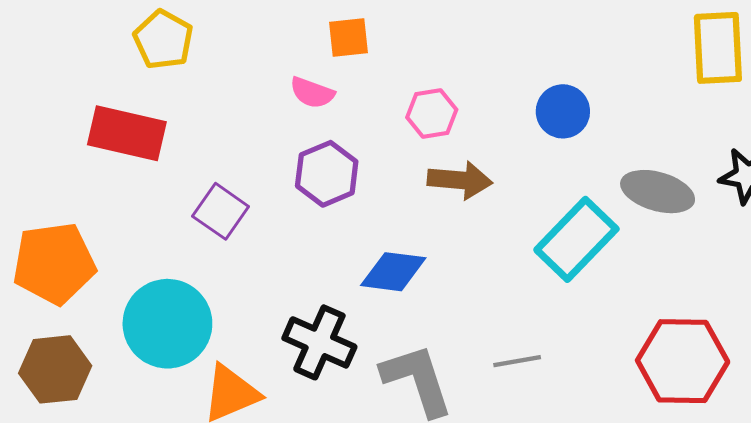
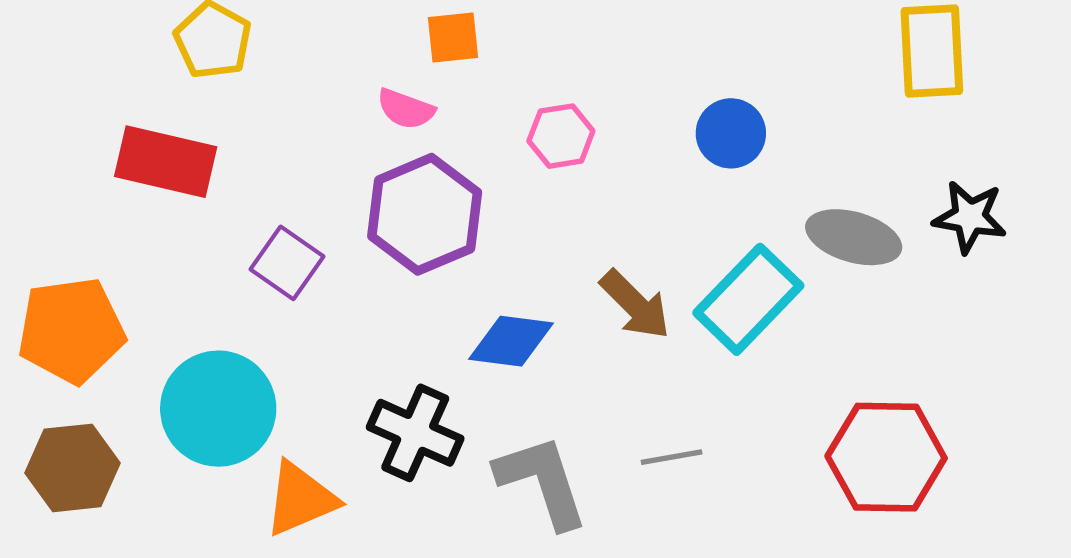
purple hexagon: (327, 174) -> (425, 214), size x1.4
brown arrow: (460, 180) -> (635, 305), moved, turned 40

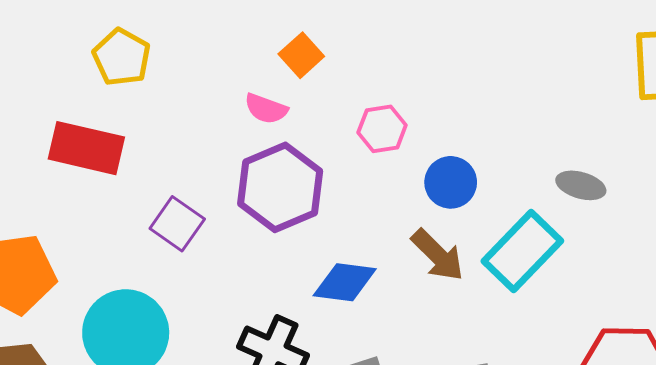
orange square: (453, 38) -> (301, 55), turned -36
blue circle: (731, 133) -> (451, 182), moved
gray ellipse: (854, 237) -> (581, 185), moved, size x0.7

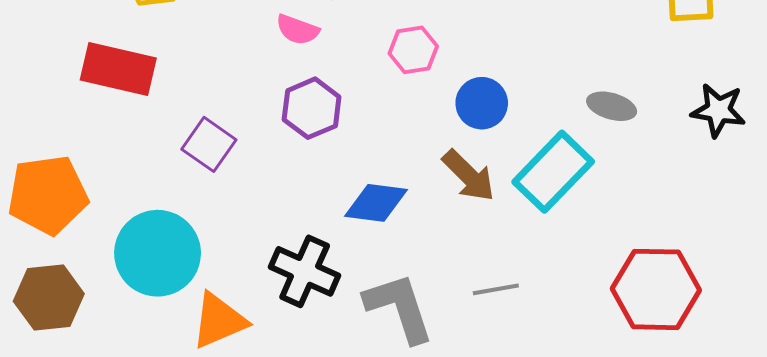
purple hexagon: (280, 187) -> (312, 108), size x0.7

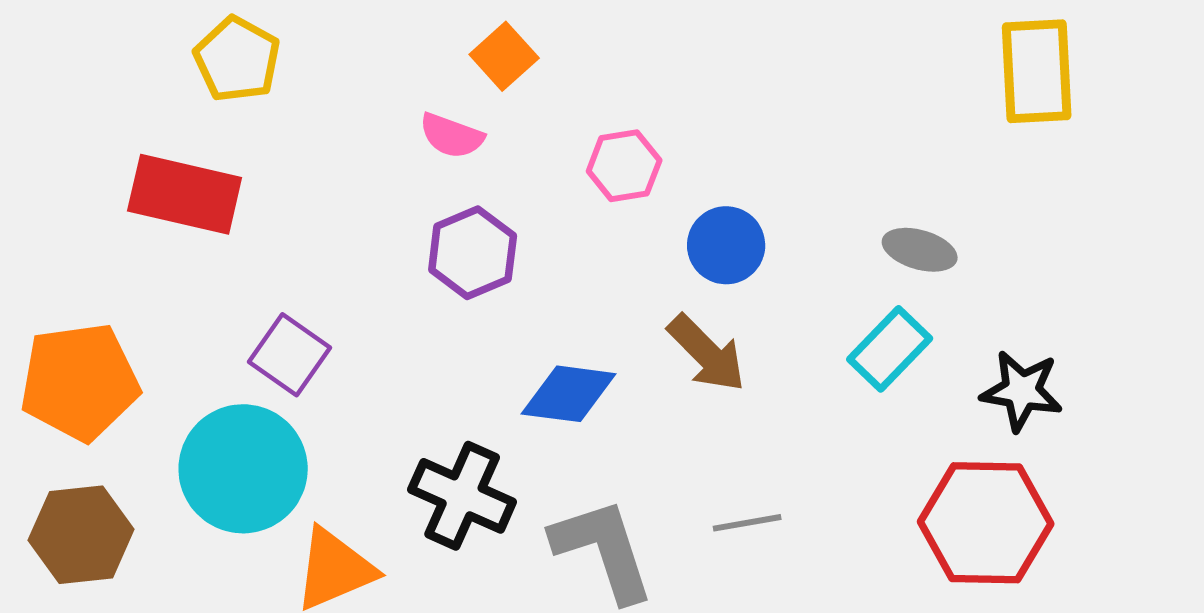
black star: (718, 110) -> (1022, 391), moved
purple square: (209, 144) -> (290, 355), moved
cyan rectangle: (553, 172) -> (890, 349), moved, size x0.7

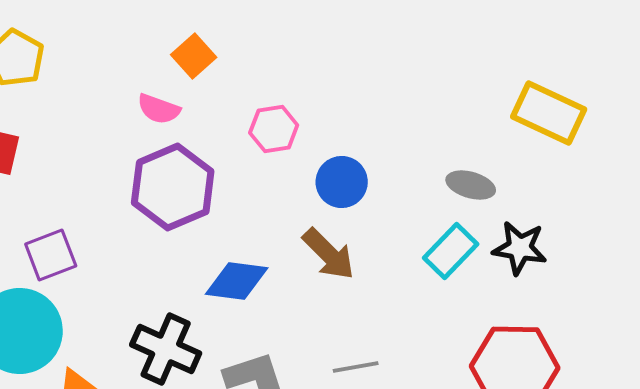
yellow rectangle: (1037, 71) -> (549, 113), moved, turned -62
purple hexagon: (473, 253) -> (173, 187), size x1.4
purple square: (290, 355) -> (51, 255), turned 34
black star: (1022, 391) -> (520, 248), moved

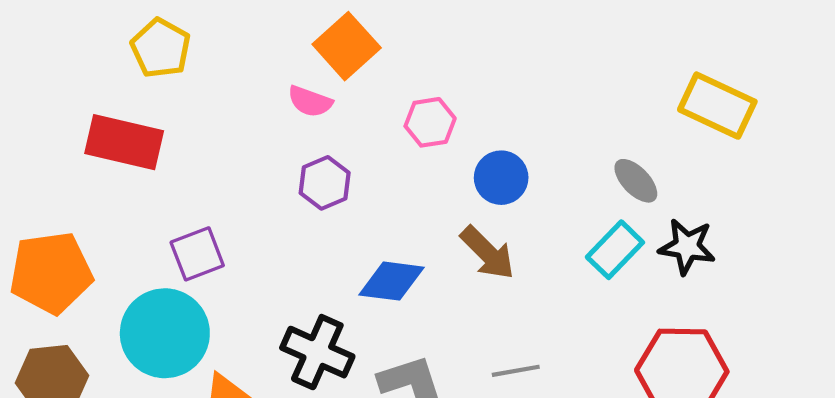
orange square: (194, 56) -> (347, 46), size x1.4
gray ellipse: (471, 185) -> (636, 181), turned 30
purple hexagon: (173, 187) -> (325, 183), size x0.6

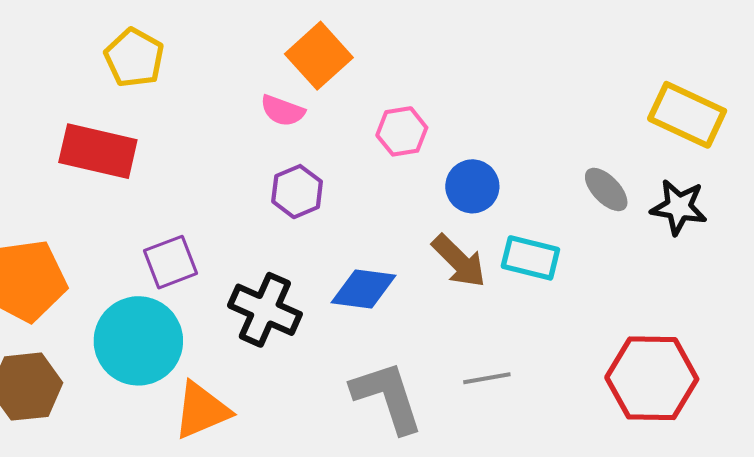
black star: (687, 247) -> (679, 207), moved
cyan rectangle: (615, 250) -> (530, 258), moved, turned 60
black cross: (317, 352) -> (265, 310), moved

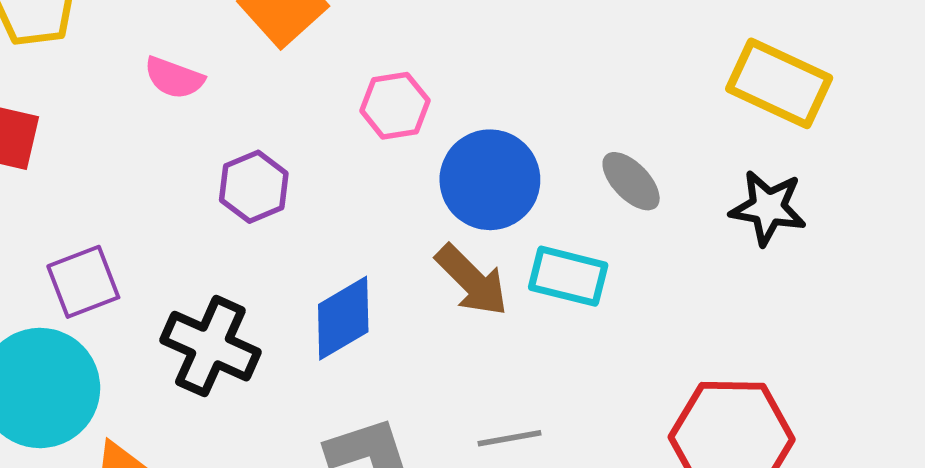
pink semicircle: (283, 111) -> (174, 78), moved
blue circle: (472, 186) -> (490, 180), size x1.4
gray ellipse: (606, 189) -> (631, 181), moved
blue diamond: (363, 289) -> (343, 318), turned -38

